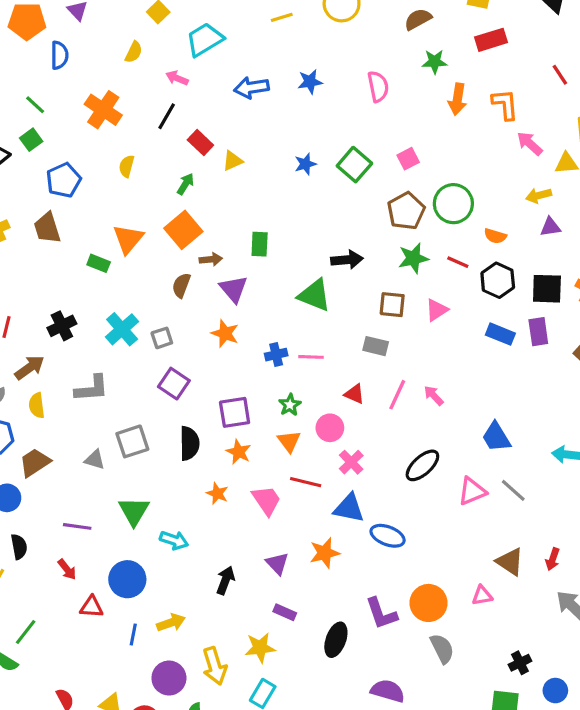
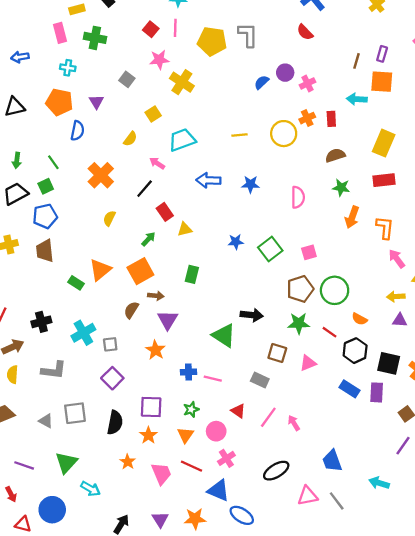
blue pentagon: (64, 180) -> (45, 216), moved
green rectangle: (260, 244) -> (192, 274), moved

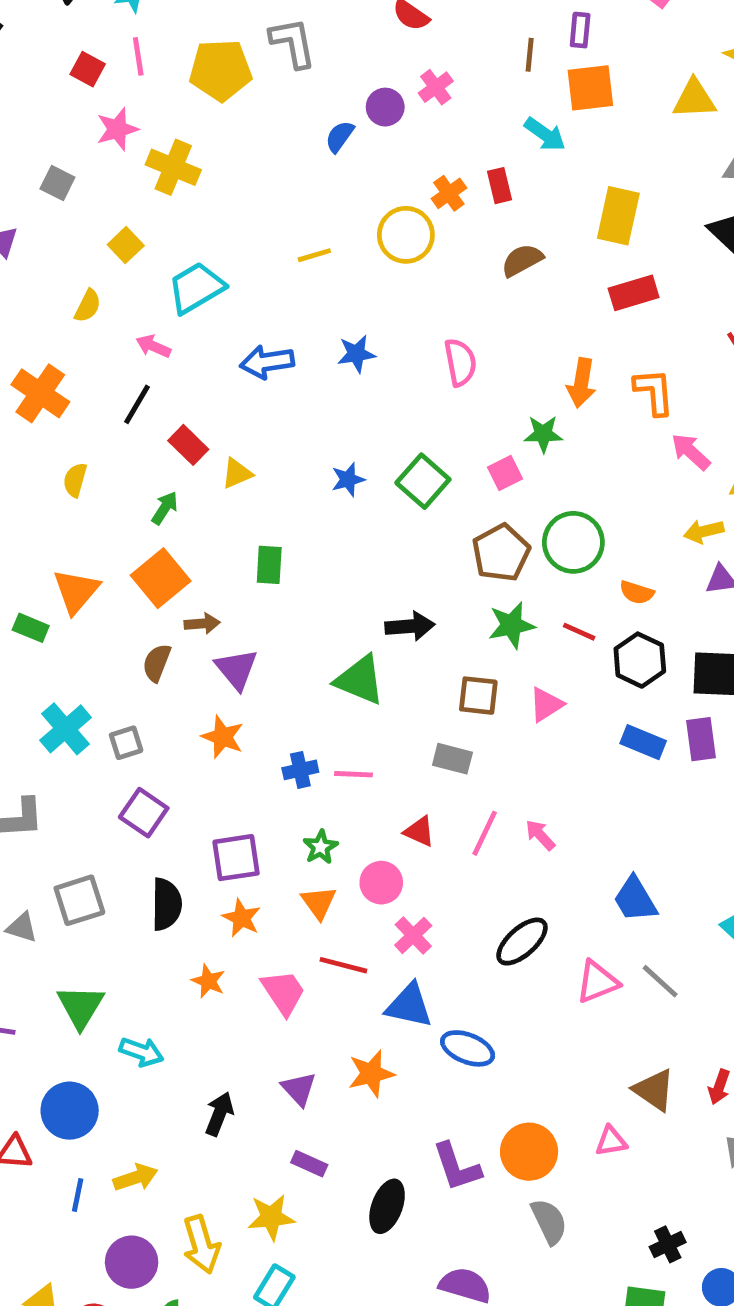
pink cross: (308, 83) -> (436, 87), moved
cyan arrow: (357, 99) -> (545, 134), turned -138
green star: (341, 188) -> (543, 434), moved

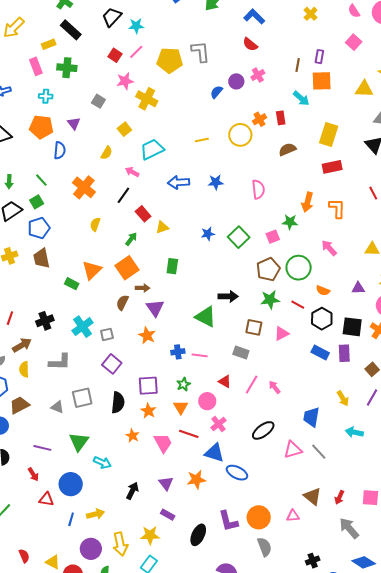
pink line: (138, 56) -> (136, 52), turned 49
pink arrow: (691, 452) -> (329, 248), moved
yellow arrow: (704, 531) -> (343, 398), moved, turned -112
blue trapezoid: (635, 899) -> (311, 417), turned 35

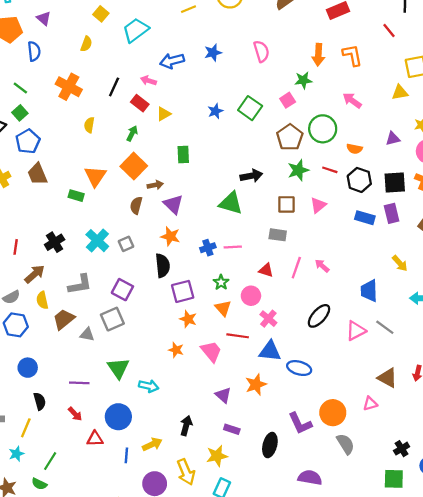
pink arrow: (132, 172) -> (148, 81), moved
purple square: (112, 364) -> (122, 290), moved
black semicircle: (118, 402) -> (163, 266), moved
brown trapezoid: (19, 405) -> (64, 319), moved
black arrow: (132, 491) -> (186, 426), moved

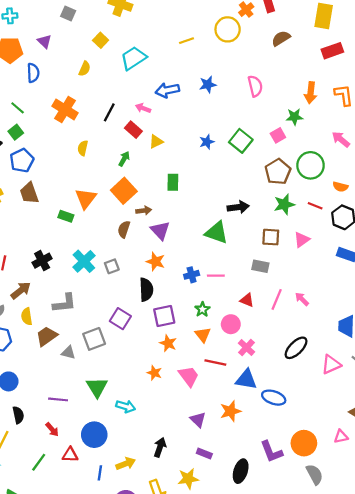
purple square: (122, 290) -> (120, 319), moved
green line: (50, 461) -> (39, 462), moved

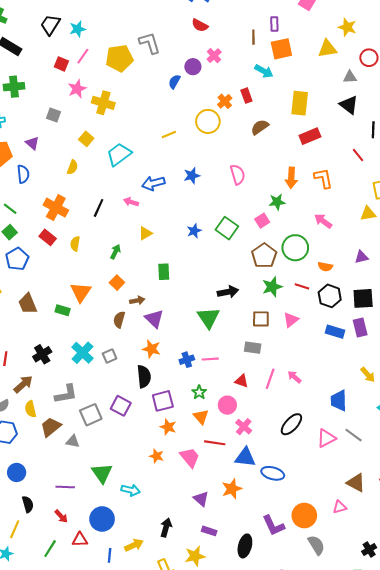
red rectangle: (133, 130) -> (48, 237), moved
orange square: (124, 191) -> (117, 283), size x0.6
brown trapezoid: (29, 193) -> (28, 304), moved
green triangle: (217, 233) -> (209, 318), turned 40
gray square: (94, 339) -> (91, 415), moved

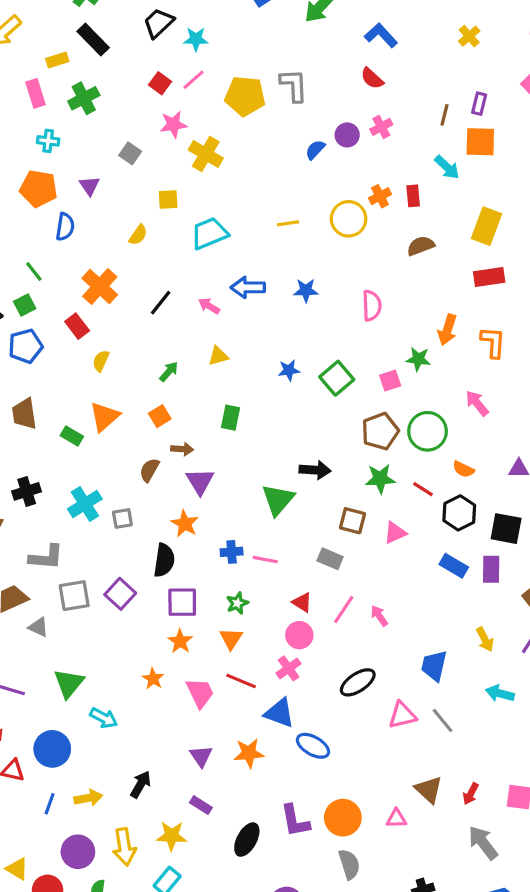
green cross: (14, 87) -> (84, 98), turned -36
yellow square: (86, 139) -> (168, 199), turned 32
yellow semicircle: (75, 244) -> (101, 361), moved
pink circle: (227, 405) -> (299, 635), moved

